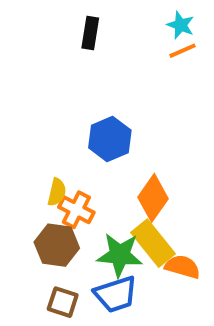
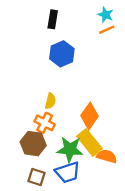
blue hexagon: (110, 139) -> (62, 54), moved
yellow semicircle: (57, 192) -> (50, 101), moved

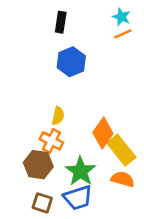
yellow rectangle: (89, 142) -> (121, 150), moved
green star: (70, 149) -> (80, 171), turned 30

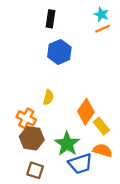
orange cross: (51, 141) -> (26, 118), moved
yellow rectangle: (121, 150) -> (101, 126), size x0.7
blue trapezoid: (78, 198) -> (80, 164), moved

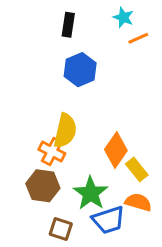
cyan star: (101, 14) -> (123, 17), moved
yellow semicircle: (48, 97) -> (65, 131), size x1.6
orange cross: (26, 118) -> (52, 152), moved
brown square: (35, 170) -> (61, 229), moved

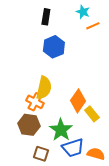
orange semicircle: (138, 202) -> (96, 154), moved

